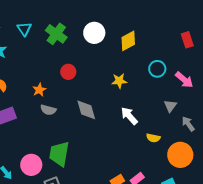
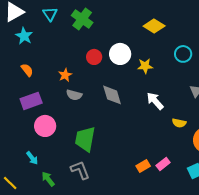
white circle: (94, 33) -> (120, 54), moved
yellow diamond: (128, 41) -> (154, 26), turned 60
pink circle: (31, 165) -> (45, 126), moved

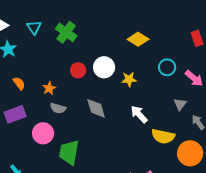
orange semicircle: (27, 70) -> (19, 83), moved
yellow semicircle: (179, 123) -> (163, 136), size x1.6
pink circle: (45, 126) -> (43, 133), moved

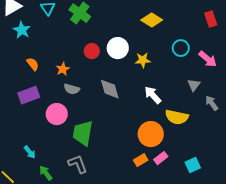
orange circle: (190, 153) -> (151, 134), moved

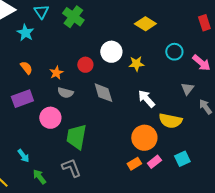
cyan star: (22, 30) -> (25, 33), moved
red circle: (92, 51) -> (85, 65), moved
cyan square: (193, 165) -> (182, 159), moved

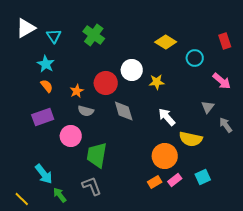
cyan triangle: (41, 12) -> (54, 36), moved
cyan star: (25, 33) -> (46, 64), moved
cyan circle: (174, 52) -> (195, 58), moved
red circle: (85, 65) -> (106, 83), size x1.5
cyan arrow: (23, 156) -> (44, 174), size x1.5

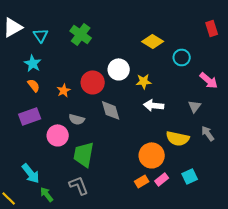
red rectangle: (225, 41) -> (212, 28), moved
gray semicircle: (86, 111) -> (77, 119), moved
white arrow: (167, 117) -> (154, 105), moved, turned -42
gray arrow: (226, 125) -> (208, 133), moved

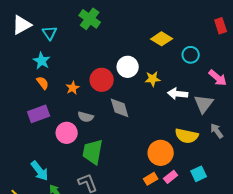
green cross: (81, 34) -> (90, 19), moved
white arrow: (154, 105) -> (178, 94), moved
gray triangle: (195, 106) -> (204, 104), size x1.5

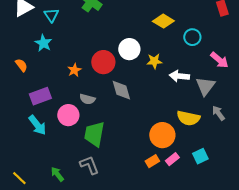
orange semicircle: (43, 83) -> (21, 65), moved
cyan arrow: (40, 171) -> (37, 125), moved

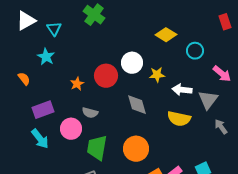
gray diamond: (121, 90) -> (137, 105), moved
yellow semicircle: (188, 118) -> (179, 119), moved
orange circle: (162, 135) -> (136, 149), moved

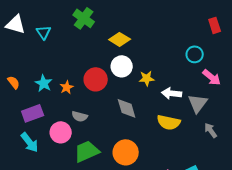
white triangle: (26, 21) -> (16, 24), turned 45
yellow diamond: (166, 35) -> (120, 39), moved
cyan circle: (195, 51) -> (195, 54), moved
cyan star: (46, 57) -> (44, 83), moved
green trapezoid: (97, 148) -> (87, 151), turned 56

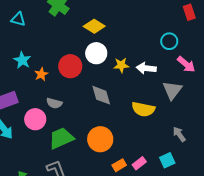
cyan triangle: (44, 32) -> (18, 19), turned -42
cyan star: (44, 83) -> (22, 60), moved
white arrow: (172, 93) -> (146, 68), moved
gray arrow: (211, 130) -> (179, 134), moved

